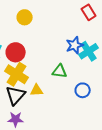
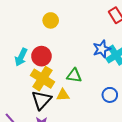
green triangle: (60, 71) -> (74, 76), moved

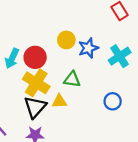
yellow circle: (51, 20) -> (66, 40), moved
blue star: (102, 49) -> (88, 48), moved

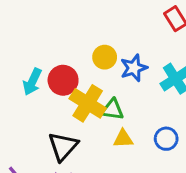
yellow cross: (36, 83) -> (88, 103), moved
yellow triangle: (59, 101) -> (123, 139), moved

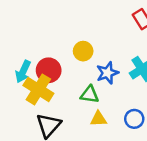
blue star: (134, 68) -> (107, 73), moved
yellow cross: (88, 103) -> (38, 89), moved

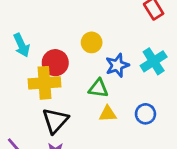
cyan arrow: (23, 72) -> (22, 45), moved, turned -50
yellow cross: (38, 89) -> (44, 83), turned -36

